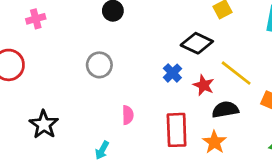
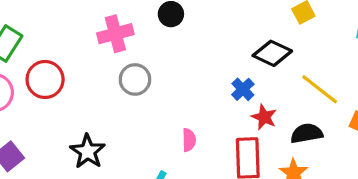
pink cross: (36, 19) -> (115, 34), moved, size x1.5
gray circle: (99, 65) -> (135, 79), moved
red star: (204, 85) -> (264, 117), moved

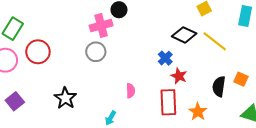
pink cross: (115, 34) -> (101, 25), moved
yellow line: (320, 89) -> (215, 41), moved
black semicircle: (307, 133) -> (219, 86), moved, turned -72

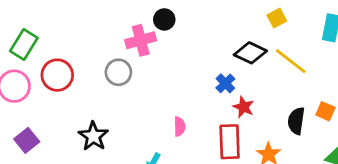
gray circle: (96, 52) -> (118, 72), moved

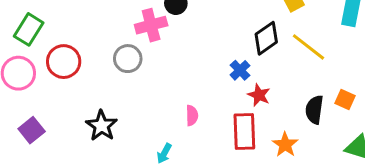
black diamond: (250, 53) -> (266, 38), turned -60

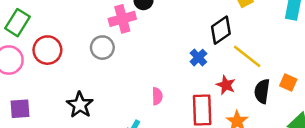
yellow line: (309, 47) -> (247, 56), moved
red star: (259, 95) -> (226, 85), moved
purple square: (32, 130) -> (20, 109), turned 35

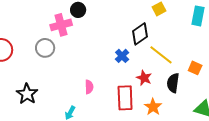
orange square: (288, 82) -> (195, 68), moved

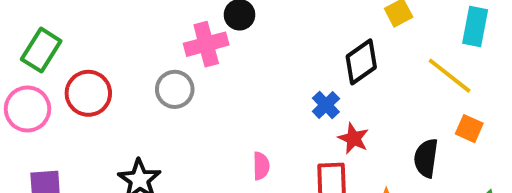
yellow line: (161, 55) -> (450, 76), moved
red star: (144, 78) -> (353, 138), moved

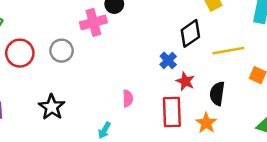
yellow line: (450, 76) -> (228, 51), moved, turned -48
gray circle: (175, 89) -> (62, 51), moved
black semicircle: (426, 158) -> (217, 94), moved

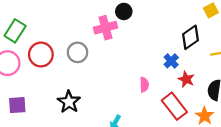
pink semicircle: (128, 98) -> (144, 85), moved
red rectangle: (172, 112) -> (174, 106), turned -36

